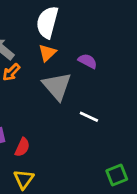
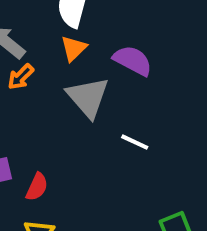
purple semicircle: (88, 61) -> (133, 61), size x1.4

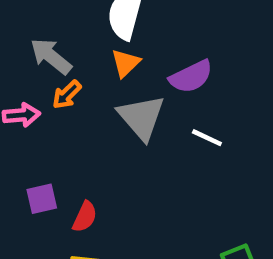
purple semicircle: (133, 61) -> (191, 77), turned 126
white line: (135, 142) -> (207, 138), moved

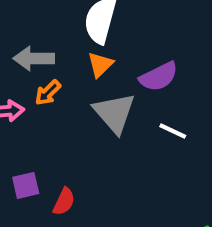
gray arrow: (51, 56) -> (34, 58), turned -39

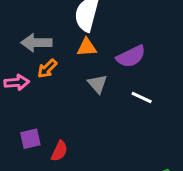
orange triangle: (100, 65) -> (87, 47), turned 40
gray triangle: (114, 113) -> (97, 84), size x0.6

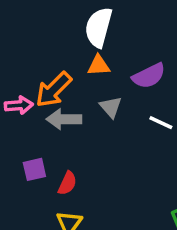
gray arrow: (36, 43) -> (64, 119), moved
orange arrow: (47, 69) -> (53, 90), size x1.6

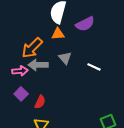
purple semicircle: (149, 76) -> (85, 24), moved
pink arrow: (19, 105) -> (20, 71), moved
purple square: (34, 169) -> (21, 94), turned -32

